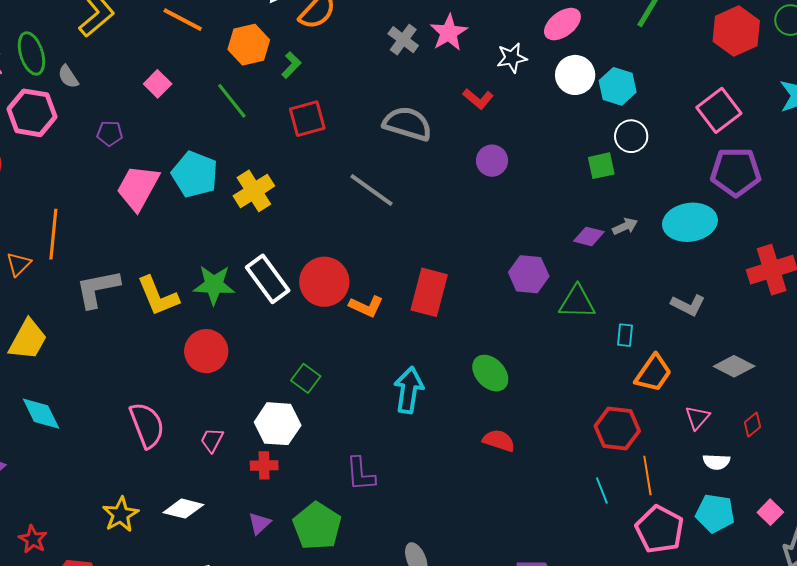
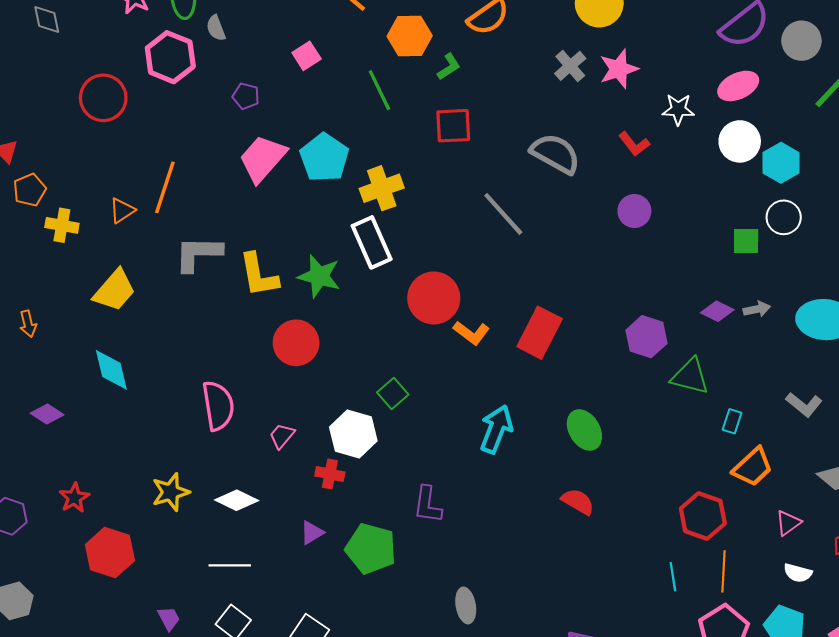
white rectangle: (268, 279) -> (372, 242), moved
green pentagon: (317, 526) -> (371, 549), turned -30

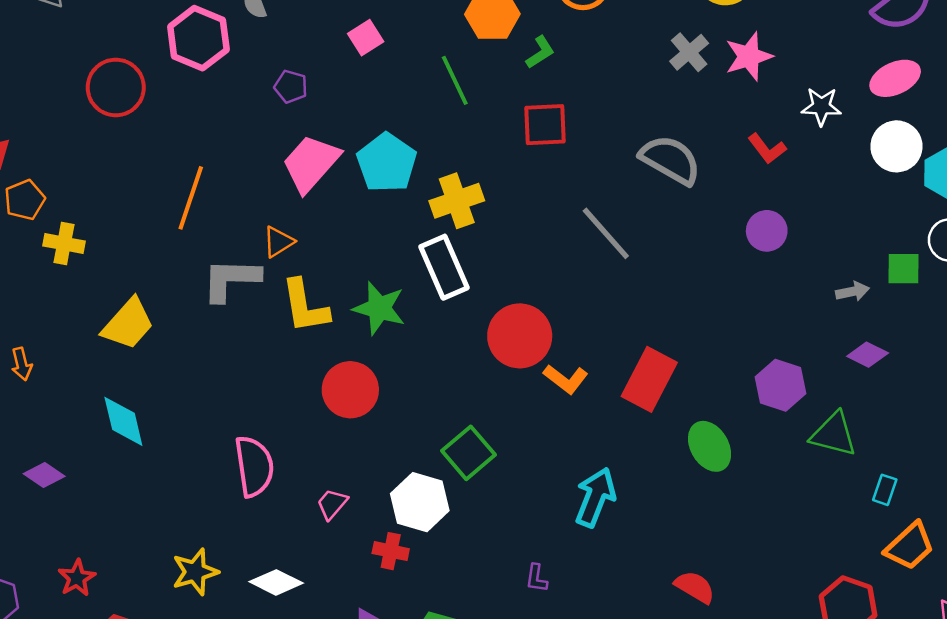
orange triangle: (122, 210) -> (278, 242), moved
gray arrow: (757, 309) -> (853, 292), moved
green square: (393, 394) -> (469, 453), size x1.4
green ellipse: (584, 430) -> (710, 446), moved
purple L-shape: (428, 505) -> (537, 578), moved, size x0.6

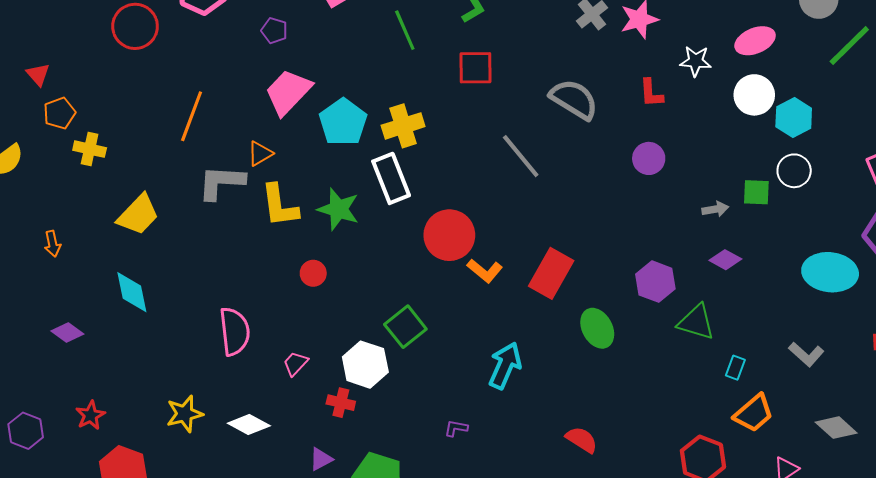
red L-shape: (767, 149) -> (651, 93), turned 32
cyan pentagon: (387, 163) -> (343, 122), moved
red circle: (350, 390) -> (313, 273), size x0.6
purple L-shape: (537, 578) -> (456, 428), turned 90

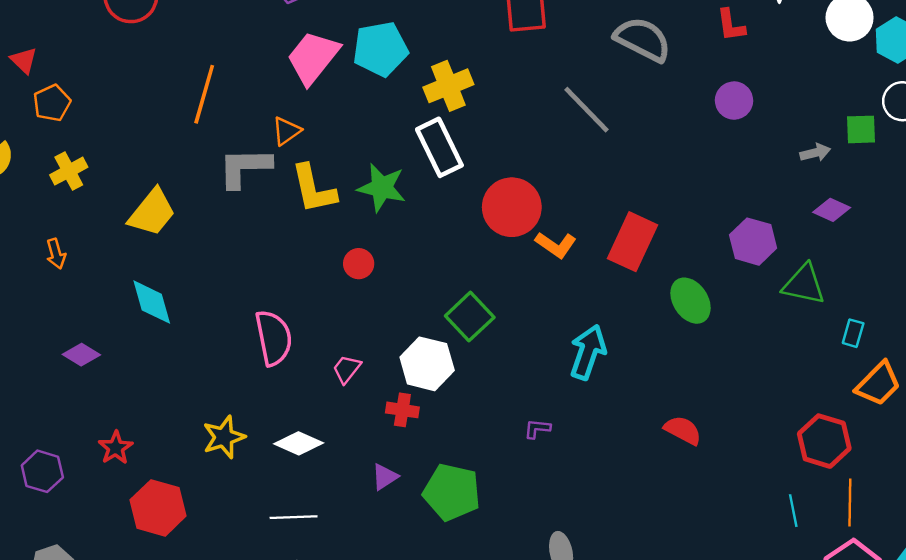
cyan pentagon: (343, 122) -> (380, 49), moved, turned 30
yellow cross: (90, 149) -> (69, 171), moved, turned -36

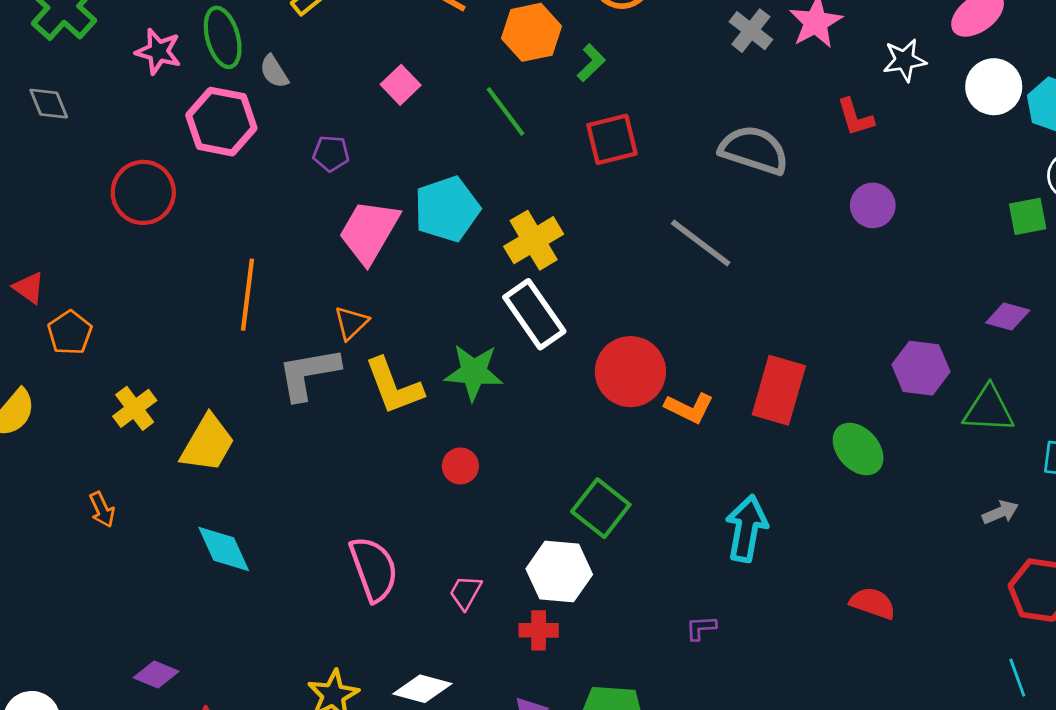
gray arrow: (815, 153) -> (1000, 512), moved
yellow cross: (69, 171) -> (135, 408), moved
purple diamond: (81, 355) -> (156, 675), moved

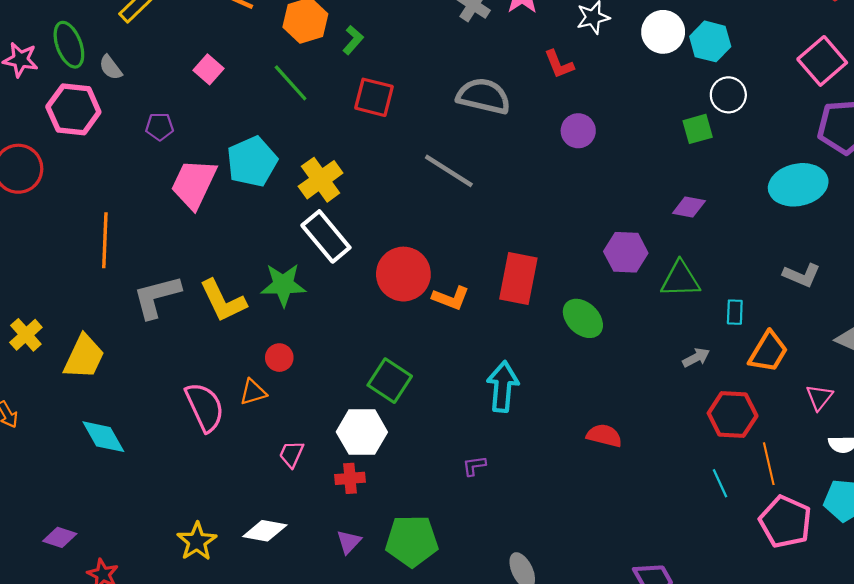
red square: (612, 139) -> (374, 97), turned 33
orange triangle: (351, 323) -> (253, 392), moved, turned 32
pink semicircle: (374, 569) -> (205, 407), moved

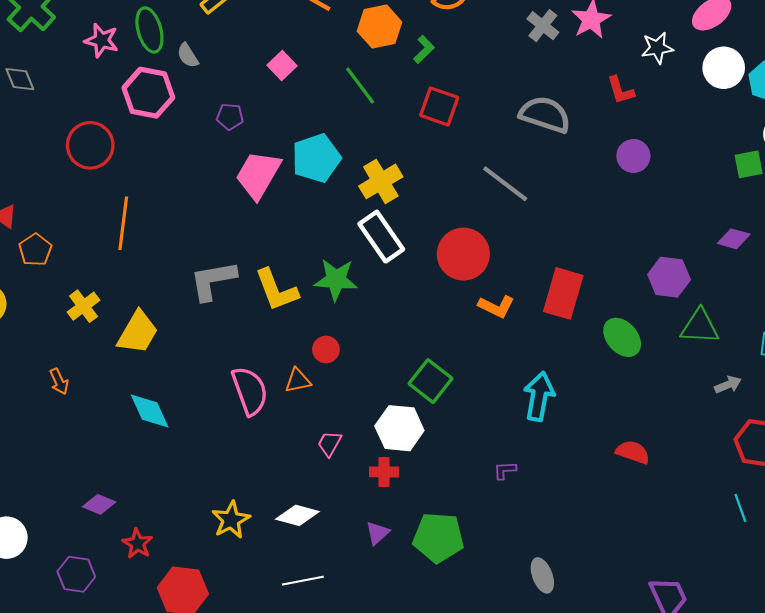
orange line: (105, 240) -> (123, 223), moved
red circle: (403, 274) -> (463, 254), moved
green triangle: (680, 279) -> (700, 327), moved

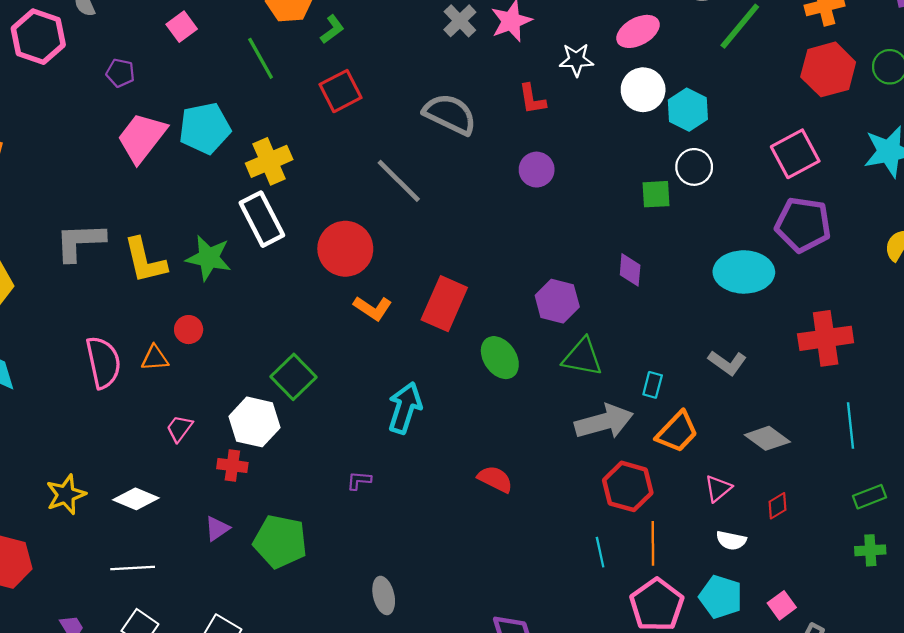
red square: (439, 106) -> (340, 91), turned 36
purple diamond: (734, 239) -> (630, 270), turned 72
gray arrow: (728, 385) -> (604, 422), size x2.0

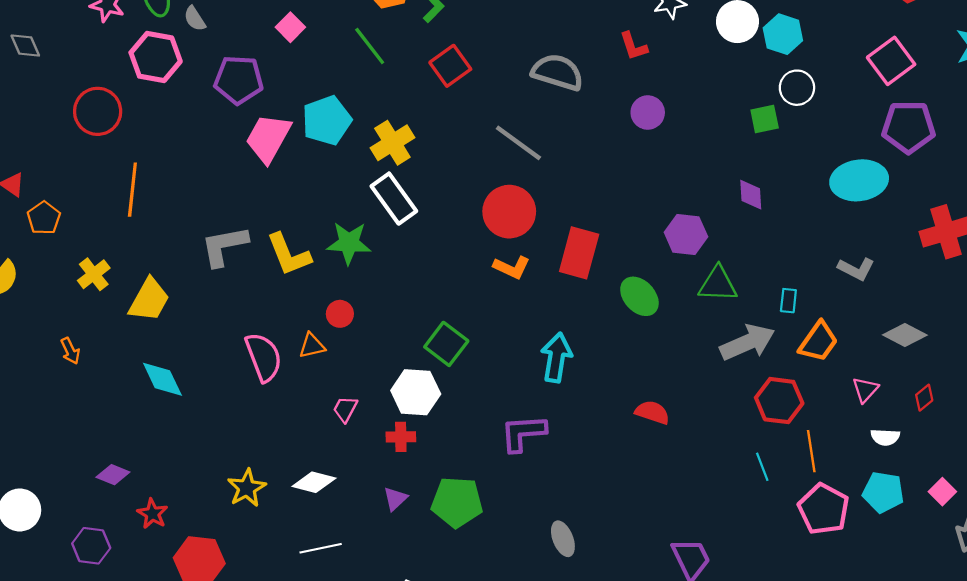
purple pentagon: (120, 73) -> (239, 80), size x1.8
red circle: (345, 249) -> (509, 212), moved
purple L-shape: (359, 480) -> (523, 433), size x2.0

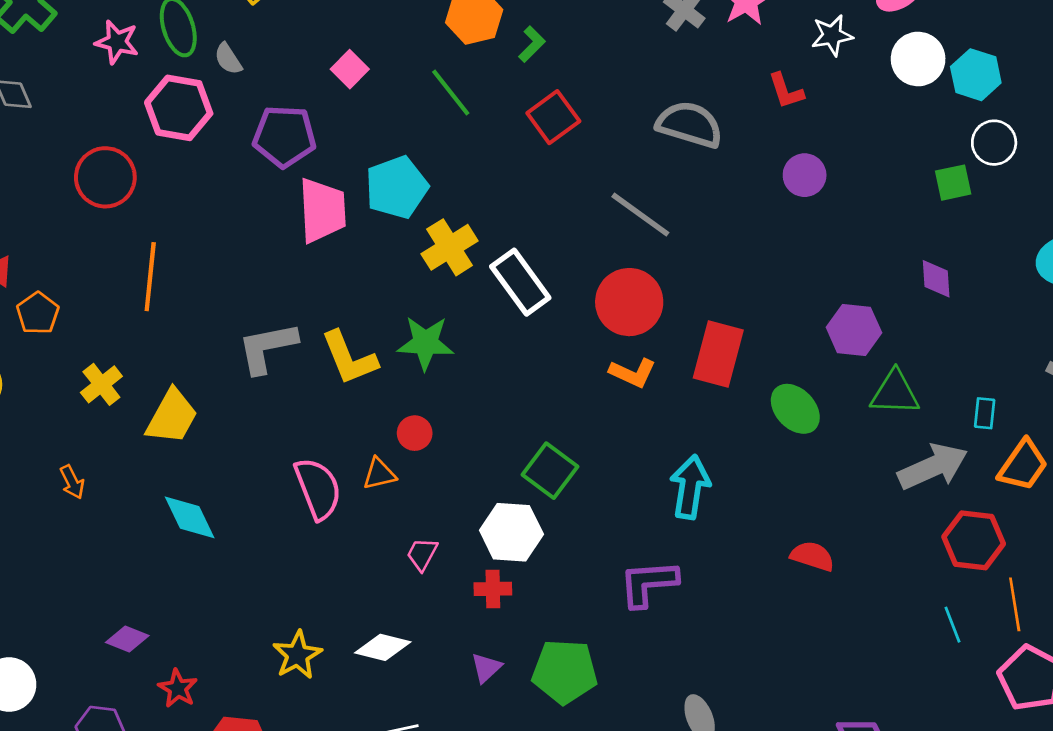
pink trapezoid: (268, 138) -> (322, 210), turned 148
yellow cross: (392, 143) -> (450, 247), moved
white rectangle: (394, 199) -> (520, 282), moved

